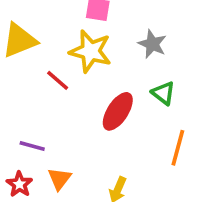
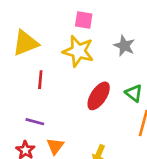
red line: (58, 80) -> (40, 80), moved, turned 54
green triangle: (163, 93) -> (134, 93), moved

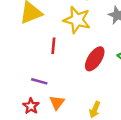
red line: (40, 80) -> (53, 46), moved

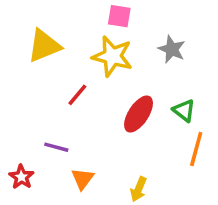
red line: (53, 46) -> (77, 95), turned 35
red star: (31, 106) -> (21, 177), moved

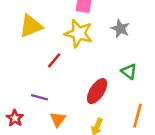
red ellipse: (139, 114) -> (97, 91), moved
orange line: (196, 149) -> (138, 116), moved

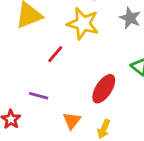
orange triangle: (58, 119) -> (72, 121), moved

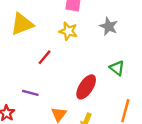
yellow star: (83, 24) -> (68, 31), size x0.7

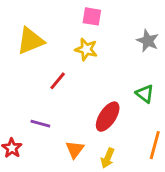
gray star: (109, 26) -> (148, 41), moved

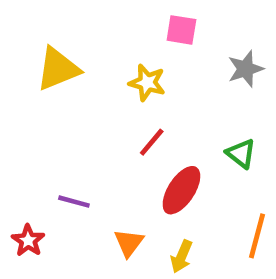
pink square: (92, 16) -> (181, 30), moved
gray star: (148, 41) -> (246, 69), turned 30
red line: (58, 81) -> (152, 142), moved

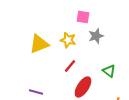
yellow triangle: (58, 69) -> (39, 44), moved
gray star: (246, 69) -> (96, 36), moved

